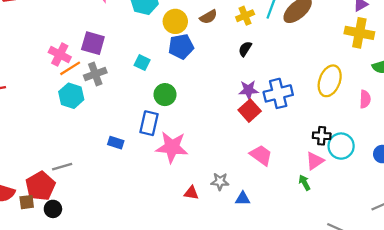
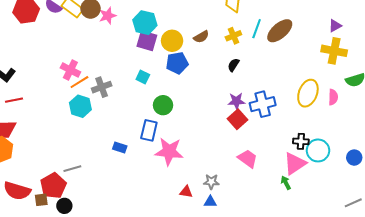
purple square: (93, 43) -> (147, 41), moved
pink semicircle: (365, 99) -> (333, 97), moved
pink triangle: (315, 161) -> (295, 164), size x1.4
blue triangle: (243, 199) -> (210, 202), moved

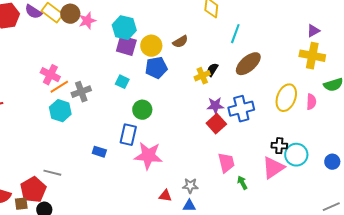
brown ellipse: (280, 31) -> (248, 64), moved
yellow cross: (233, 36) -> (202, 76), moved
pink trapezoid: (248, 159) -> (226, 163), turned 40
gray line: (72, 169) -> (52, 173), turned 30
green arrow: (286, 183) -> (242, 183), moved

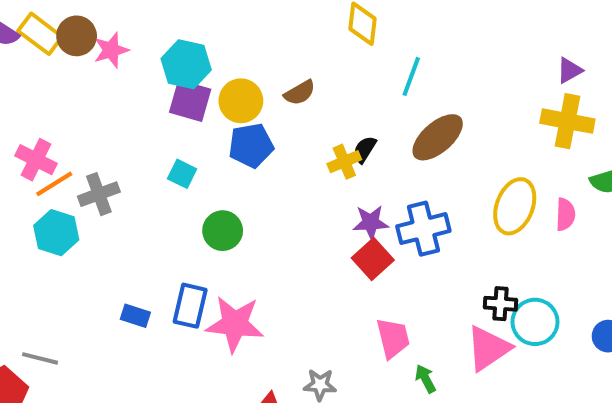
blue rectangle: (128, 135) -> (190, 306), moved

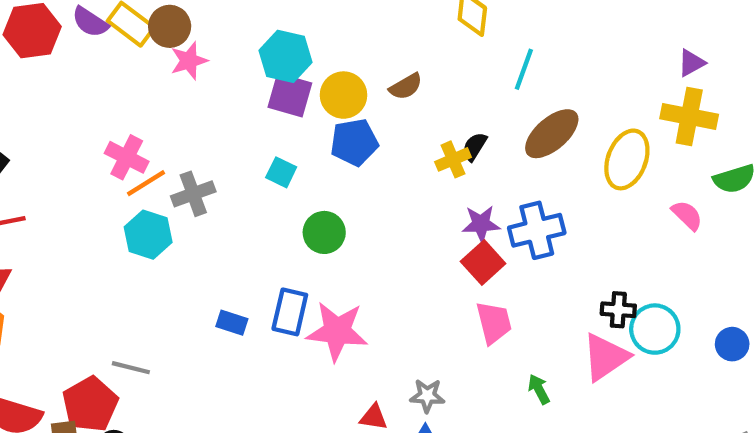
pink star: (111, 50) -> (189, 61), moved
yellow ellipse: (515, 206) -> (627, 159), moved
pink semicircle: (565, 214) -> (687, 215), turned -48
pink trapezoid: (393, 338) -> (494, 323), moved

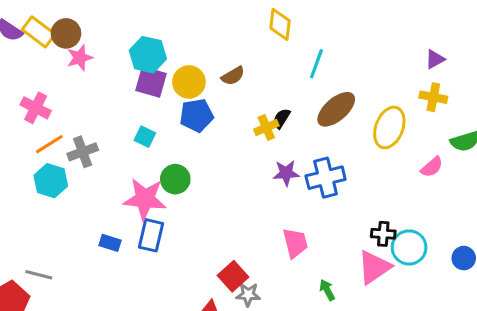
yellow cross: (689, 117) -> (433, 97), size x0.7
pink cross: (127, 157) -> (36, 108), moved
pink semicircle: (687, 215) -> (432, 167), turned 95
red square: (483, 263) -> (233, 276), moved
pink star: (337, 331) -> (145, 199), moved

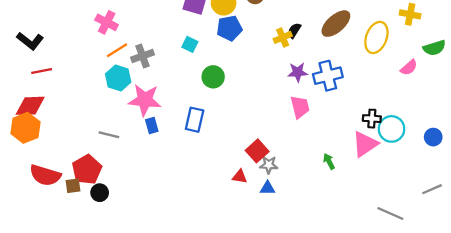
pink star: (145, 199) -> (145, 100), moved
blue rectangle: (110, 243) -> (152, 125), moved, turned 56
pink trapezoid: (295, 243) -> (300, 107), moved
gray line: (39, 275) -> (109, 135), moved

